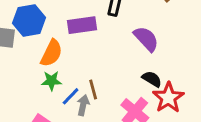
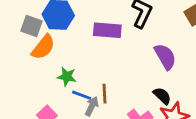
orange semicircle: (51, 53) -> (43, 47), moved
blue line: (71, 96) -> (82, 95), turned 54

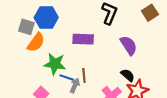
purple rectangle: (107, 30) -> (83, 39), moved
green star: (67, 77) -> (55, 64), size x1.5

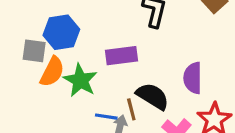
purple semicircle: (129, 45) -> (193, 78), moved, turned -138
green star: (55, 64) -> (80, 80), moved, turned 30
black semicircle: (128, 75) -> (153, 96), moved, size x1.5

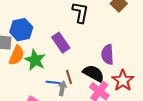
purple rectangle: (121, 56) -> (61, 43), turned 66
black semicircle: (153, 96) -> (94, 73), moved

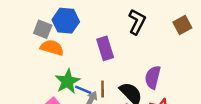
orange semicircle: (17, 55) -> (52, 48), turned -114
green star: (35, 60) -> (67, 81), moved

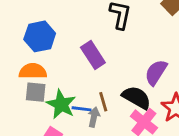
gray square: (43, 29) -> (36, 92), moved
purple semicircle: (153, 77) -> (156, 72), turned 35

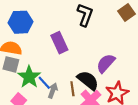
brown line: (103, 102) -> (72, 89), moved
blue line: (81, 109) -> (44, 83), turned 32

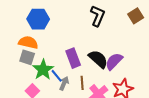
purple rectangle: (59, 43) -> (73, 58), moved
black semicircle: (88, 80) -> (98, 59), moved

